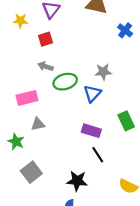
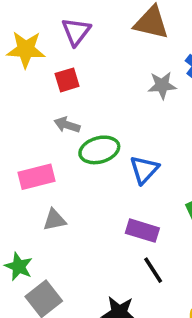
yellow star: (20, 21) -> (26, 49), size x1.5
gray star: (103, 72) -> (162, 85), moved
green star: (16, 142) -> (19, 266), moved

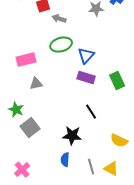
gray arrow: (67, 125) -> (59, 19), moved
purple rectangle: (142, 231) -> (86, 78), moved

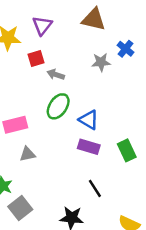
green ellipse: (61, 45) -> (58, 106), turned -40
blue triangle: (86, 56) -> (89, 120), turned -42

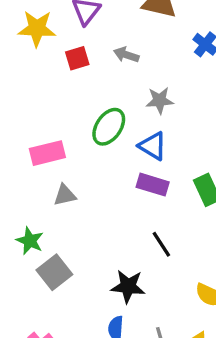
gray star: (101, 62) -> (160, 100), moved
gray arrow: (56, 74) -> (126, 55), moved

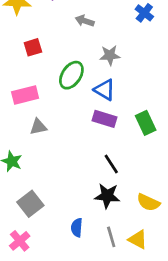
red square: (77, 58) -> (33, 47), moved
gray square: (54, 272) -> (30, 204), moved
black star: (128, 286) -> (107, 196), moved

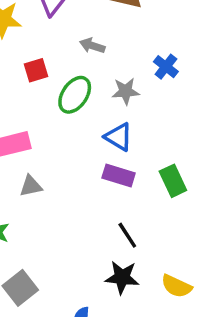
blue cross: (144, 13) -> (166, 67), moved
red square: (33, 47) -> (36, 70), moved
green ellipse: (71, 75) -> (75, 95), moved

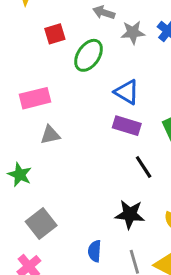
gray star: (126, 91) -> (133, 32), moved
black line: (127, 235) -> (144, 167), moved

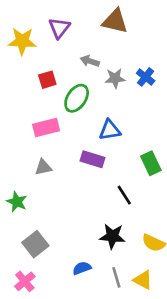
blue triangle: (127, 92) -> (110, 130), turned -40
pink rectangle: (35, 98) -> (46, 127), moved
purple rectangle: (127, 126) -> (92, 159), moved
blue semicircle: (95, 251) -> (82, 268), turned 66

